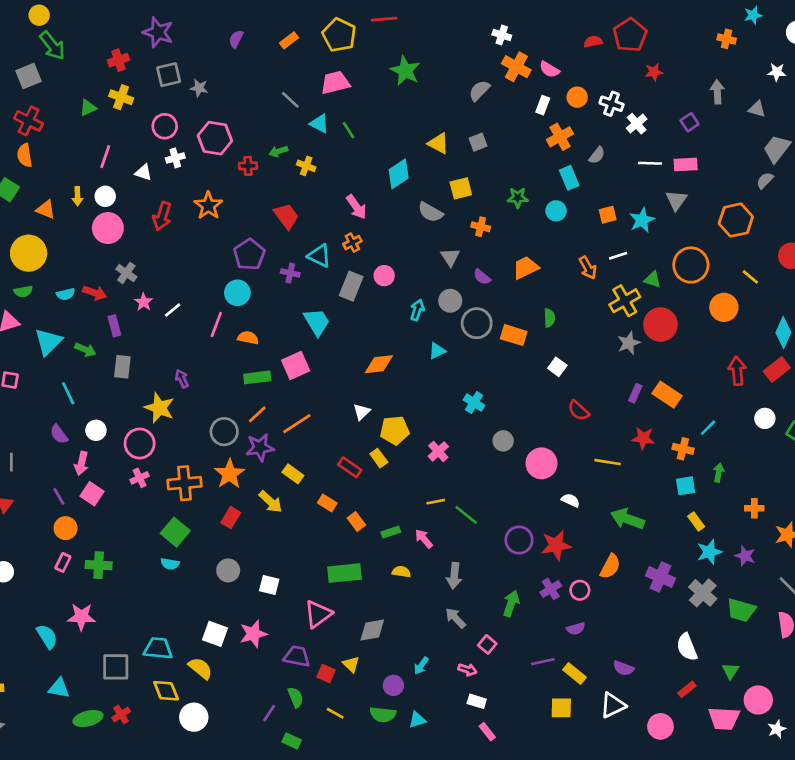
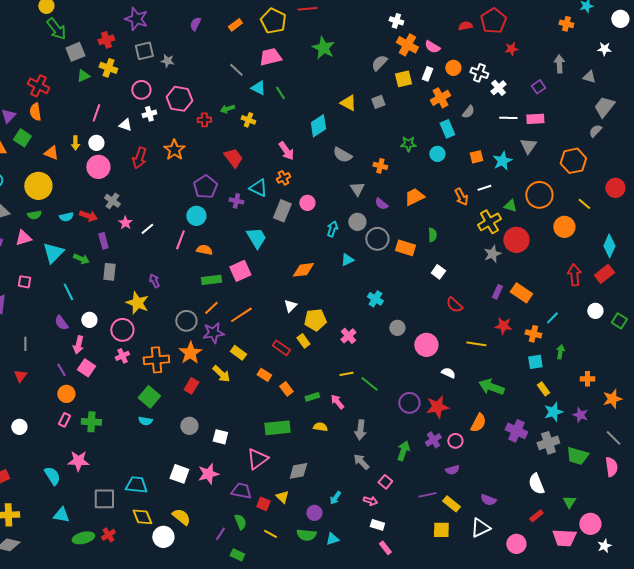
gray square: (29, 76) -> (75, 52), moved
yellow square: (461, 188) -> (403, 79), moved
gray cross: (703, 593) -> (548, 443), turned 30
yellow semicircle: (200, 668) -> (181, 517), moved

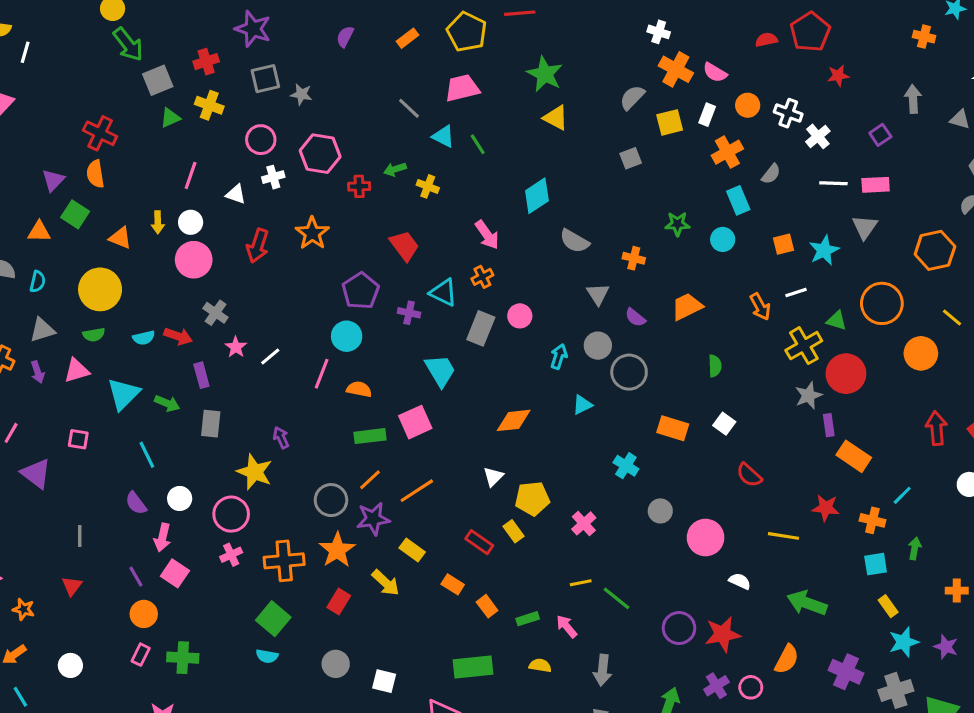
yellow triangle: (348, 103) -> (556, 118), moved
orange rectangle: (405, 248) -> (673, 428), moved
purple rectangle: (497, 292) -> (829, 425), moved, turned -32

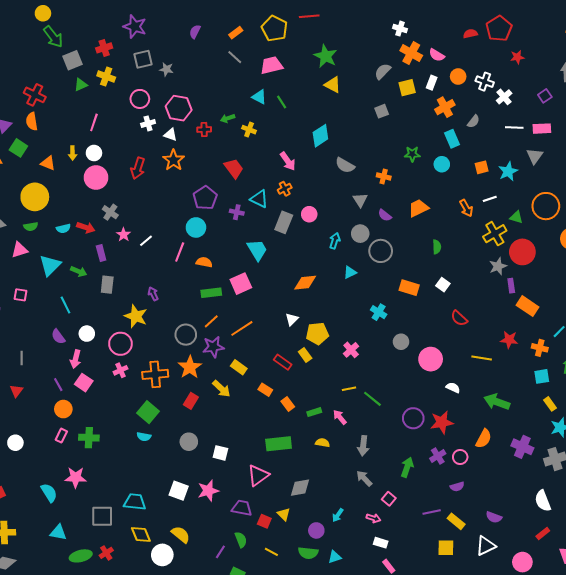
gray line: (409, 108) -> (235, 57), moved
white triangle: (236, 194) -> (170, 135), moved

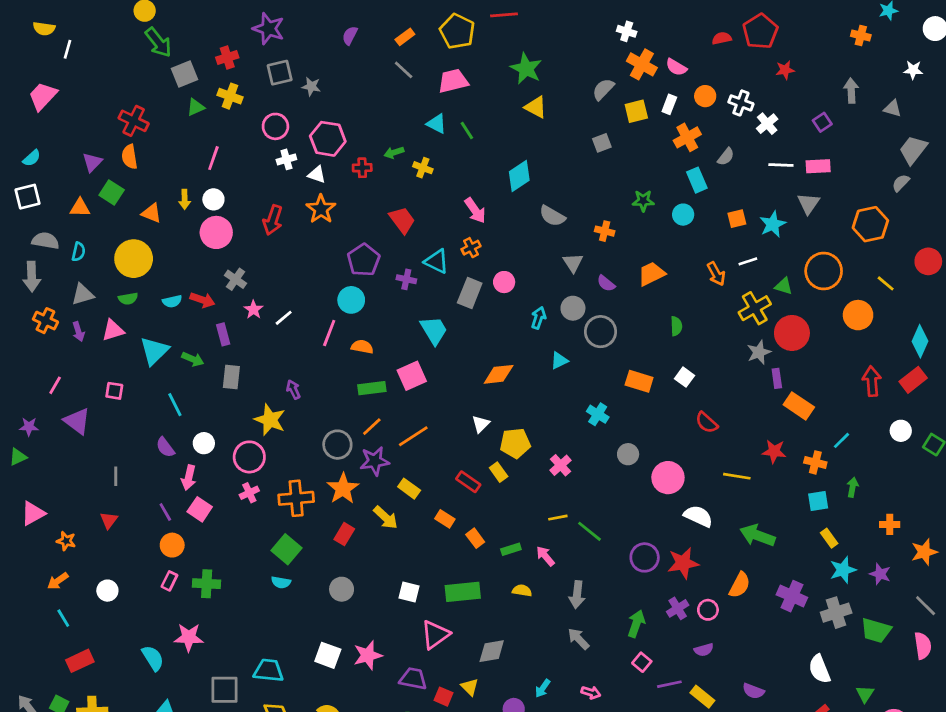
white semicircle: (453, 388) -> (698, 516), size x1.5
white square: (220, 453) -> (409, 592), moved
pink square: (389, 499) -> (642, 662), moved

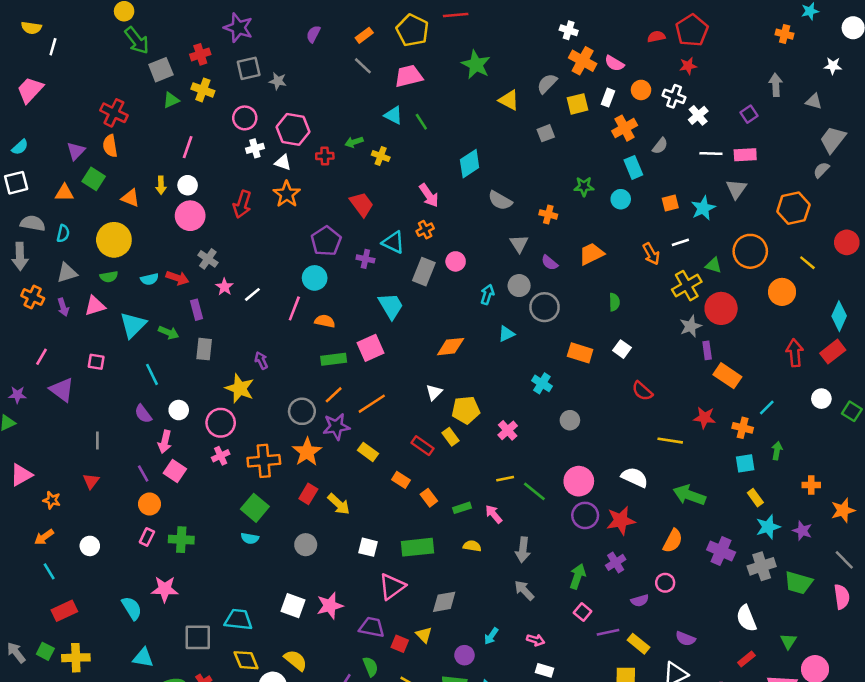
red star: (785, 70) -> (688, 66), moved
yellow triangle: (536, 107) -> (509, 100), moved
pink circle: (668, 478) -> (579, 481), moved
yellow arrow: (386, 518) -> (339, 504), moved
pink circle: (708, 610) -> (665, 583), moved

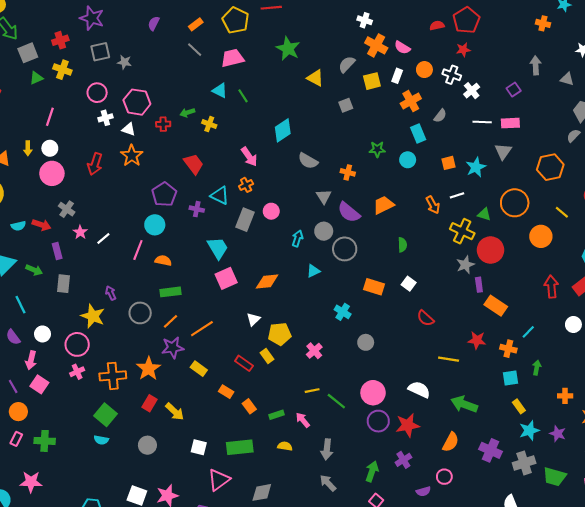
purple semicircle: (550, 263) -> (349, 212), size x1.6
yellow cross: (687, 286) -> (462, 231), turned -35
pink square: (370, 348) -> (226, 278), moved
gray circle: (302, 411) -> (140, 313), moved

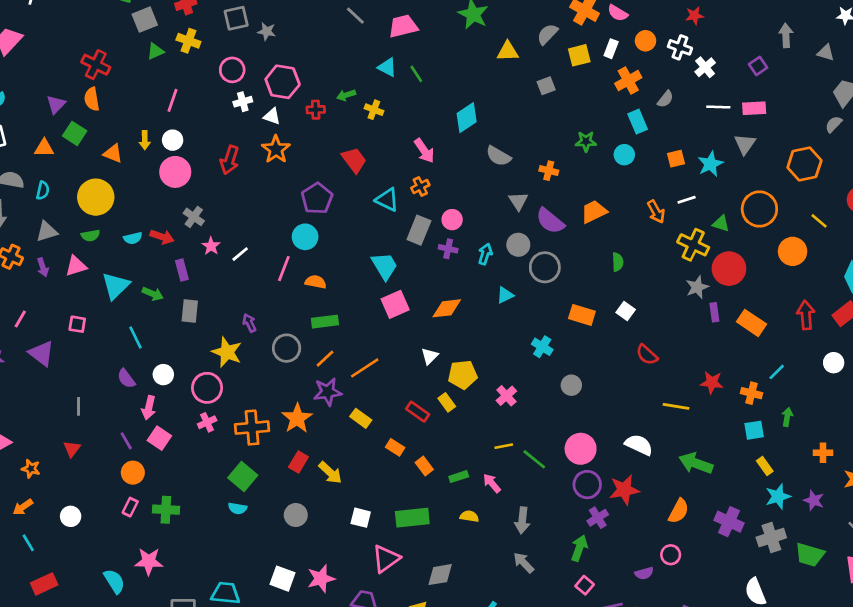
yellow triangle: (315, 78) -> (508, 51), turned -30
purple cross: (197, 209) -> (448, 249), moved
orange rectangle: (496, 306) -> (751, 323), moved
purple cross: (403, 460) -> (598, 518), moved

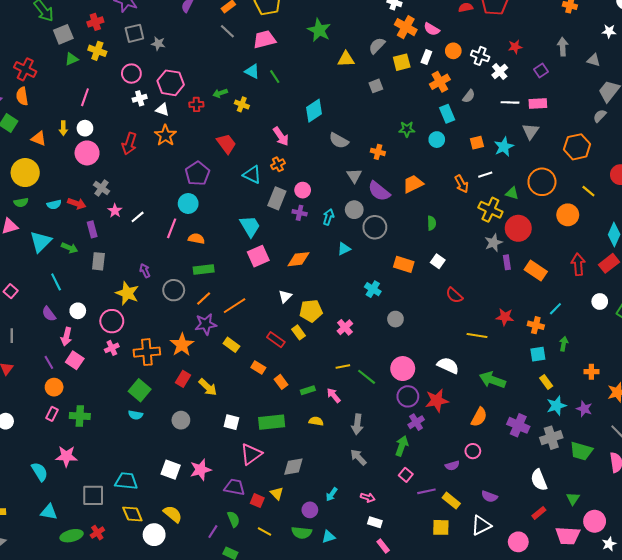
red star: (695, 16) -> (515, 47), moved
pink square: (77, 324) -> (11, 291), moved, turned 32

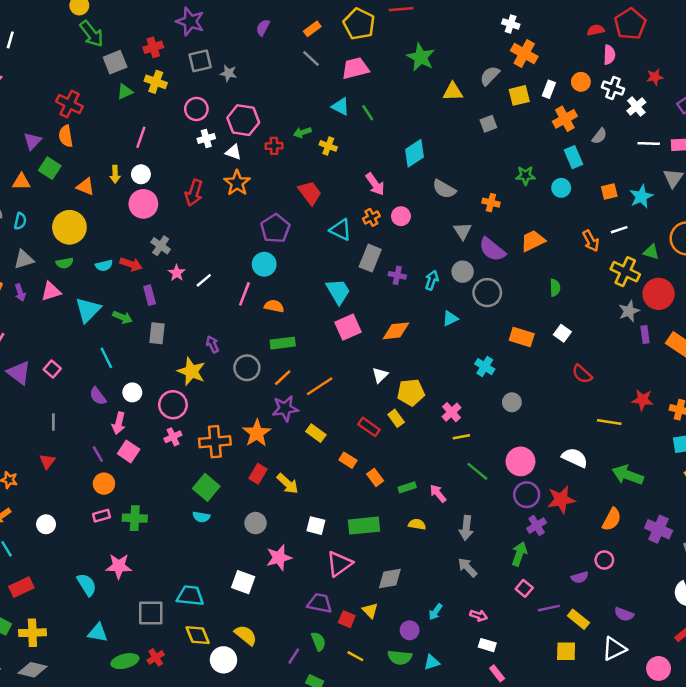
pink semicircle: (432, 29) -> (609, 55), moved, turned -119
pink circle: (303, 190) -> (401, 216), moved
yellow line: (343, 366) -> (461, 437), moved
pink rectangle: (52, 414) -> (101, 516), turned 48
pink star: (201, 470) -> (279, 558), moved

